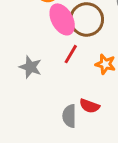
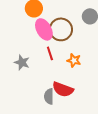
red line: (71, 54) -> (50, 53), turned -48
red semicircle: (89, 106) -> (63, 89), size x1.5

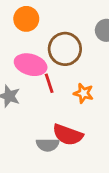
pink ellipse: (44, 29) -> (31, 65), moved, turned -45
gray semicircle: (49, 96) -> (48, 145), turned -91

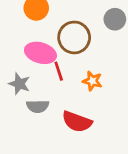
gray semicircle: (48, 145) -> (38, 106), moved

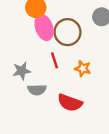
pink ellipse: (40, 53) -> (44, 27), moved, turned 55
gray star: (19, 84) -> (22, 71), turned -30

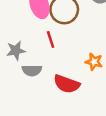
orange star: (83, 69) -> (94, 62), moved

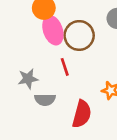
red semicircle: (67, 84) -> (82, 114), turned -95

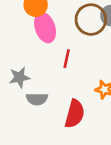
brown circle: (79, 35) -> (91, 20), moved
red line: (65, 67) -> (67, 59), moved, turned 30

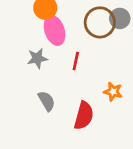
gray star: (19, 77) -> (37, 58), moved
gray semicircle: (37, 99) -> (47, 101), turned -120

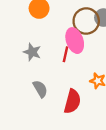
pink ellipse: (55, 30) -> (75, 41), moved
gray star: (37, 58) -> (32, 52), turned 30

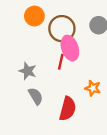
brown circle: (86, 21) -> (62, 29), moved
gray star: (32, 52) -> (28, 71), moved

